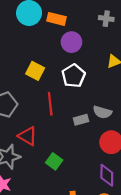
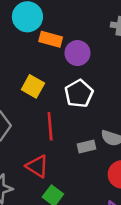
orange rectangle: (56, 19) -> (51, 39), moved
red triangle: (28, 136) -> (37, 166), moved

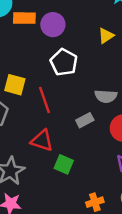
yellow square: (33, 86) -> (15, 85), moved
gray rectangle: (86, 146) -> (85, 120), moved

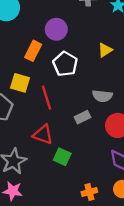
orange rectangle: (24, 18) -> (33, 51), moved, turned -66
yellow triangle: (106, 36) -> (105, 50), moved

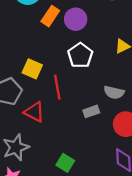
orange rectangle: (33, 51) -> (50, 16), moved
red triangle: (43, 135) -> (34, 112), moved
green square: (62, 157) -> (65, 163), moved

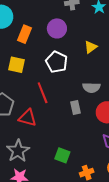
purple circle: (76, 19) -> (57, 28), moved
yellow square: (32, 69) -> (16, 65), moved
gray rectangle: (91, 111) -> (76, 107), turned -72

